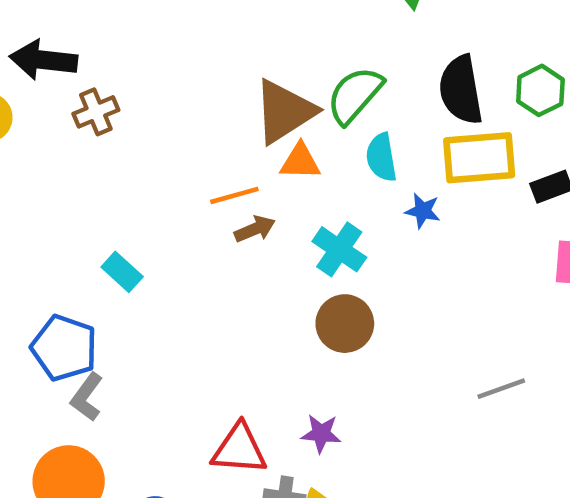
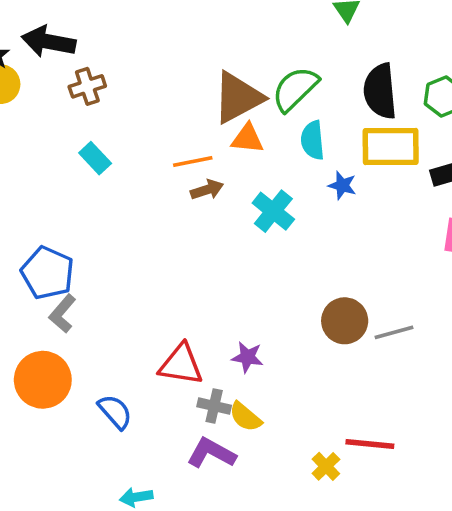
cyan rectangle: (122, 272) -> (95, 158), moved
brown circle: (345, 324) -> (345, 321), moved

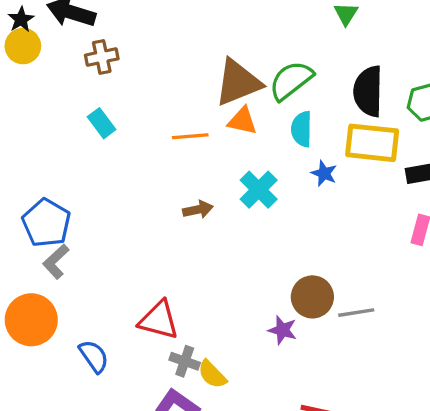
brown arrow: (207, 190) -> (198, 210), moved
purple star: (247, 357) -> (282, 330), moved

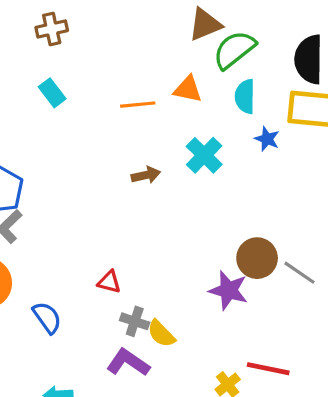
brown triangle: (238, 83) -> (205, 25), moved, size x0.7
gray line: (356, 313) -> (299, 273), turned 44
red triangle: (159, 320) -> (109, 282), size x0.6
purple star: (282, 330) -> (229, 290), size x1.4

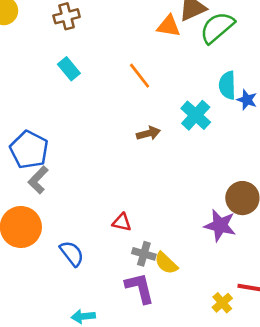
orange triangle: (188, 89) -> (169, 26), moved
cyan semicircle: (245, 96) -> (227, 85), moved
orange line: (138, 105) -> (140, 76), turned 60
purple L-shape: (128, 363) -> (140, 288), turned 44

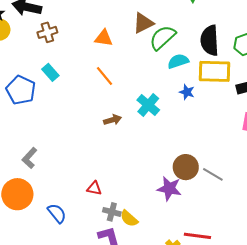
orange triangle: (169, 26) -> (104, 38), moved
cyan semicircle: (227, 85) -> (178, 61), moved, turned 75
blue pentagon: (29, 150) -> (21, 90), moved

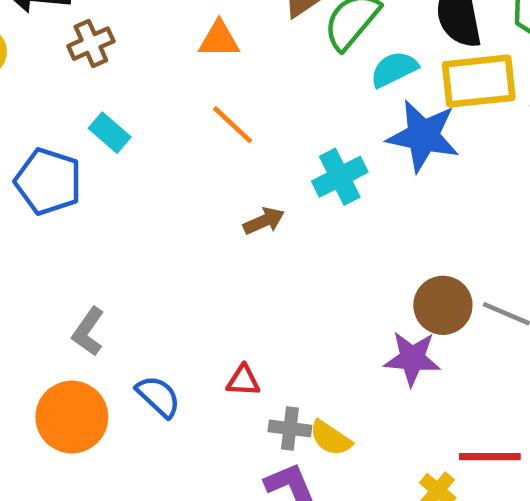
blue star: (187, 92) -> (423, 136), size x2.0
cyan cross: (148, 105) -> (340, 177), turned 30
blue semicircle: (57, 213) -> (158, 396), moved

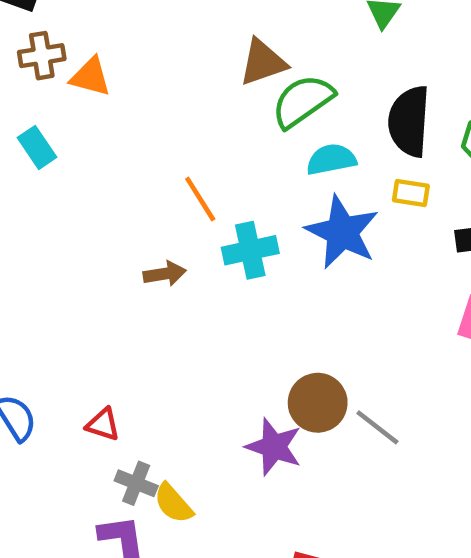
orange triangle: (219, 39) -> (90, 77), moved
yellow rectangle: (479, 81) -> (411, 193), size x0.5
orange line: (233, 125) -> (200, 199), moved

